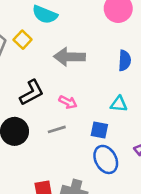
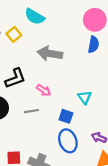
blue semicircle: (125, 61) -> (93, 45), moved
cyan triangle: (119, 104) -> (85, 97), turned 40

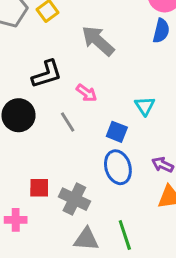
gray arrow: (50, 54) -> (98, 41), turned 30
gray line: (31, 111) -> (68, 122), turned 64

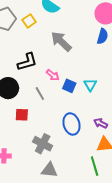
blue square: (117, 132) -> (69, 86), moved
red square: (39, 188) -> (22, 115), moved
green line: (125, 235) -> (95, 166), moved

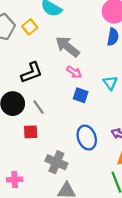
pink arrow: (53, 75) -> (74, 72), moved
cyan triangle: (90, 85) -> (110, 83), moved
gray line: (40, 94) -> (39, 107), moved

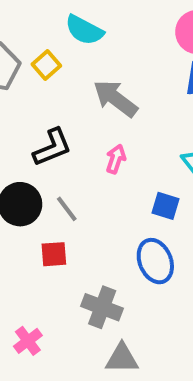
pink arrow: (74, 72) -> (116, 159), moved, turned -104
blue square: (81, 95) -> (165, 206), moved
pink cross: (15, 180) -> (28, 341), turned -32

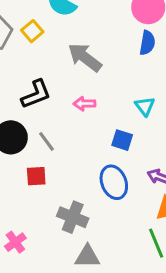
pink arrow: (116, 159) -> (84, 104), turned -110

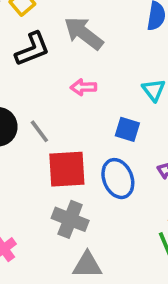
black L-shape: (36, 94) -> (32, 49), moved
red square: (36, 176) -> (67, 169), moved, size x1.6

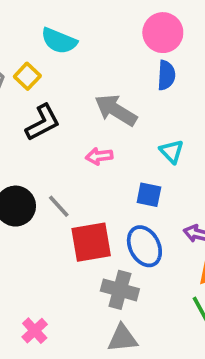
gray arrow: (84, 33) -> (116, 110), moved
gray cross: (70, 219) -> (120, 290), moved

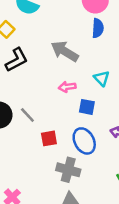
pink arrow: (99, 156) -> (67, 87), moved
red square: (91, 242) -> (49, 138), size x0.6

